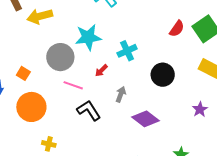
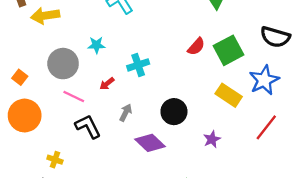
cyan star: (88, 37) -> (96, 45), size x0.6
black circle: (163, 75) -> (174, 112), moved
yellow cross: (49, 144) -> (55, 160), moved

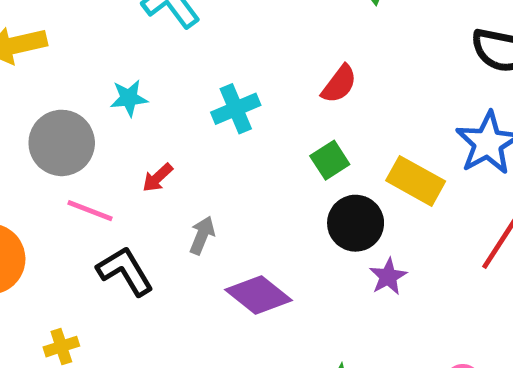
green square: (229, 50) -> (330, 160), moved, size x0.6
cyan cross: (138, 65) -> (236, 109), moved
black circle: (174, 112) -> (356, 223), moved
yellow cross: (55, 160) -> (61, 347), turned -32

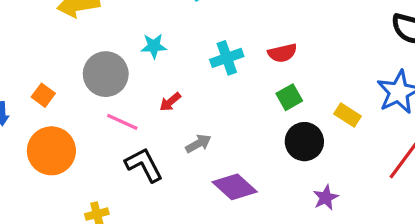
red semicircle: (339, 84) -> (282, 53), moved, turned 36
yellow rectangle: (416, 181) -> (347, 115), size x0.7
gray arrow: (202, 235) -> (198, 144), turned 35
purple star: (388, 277) -> (326, 198), moved

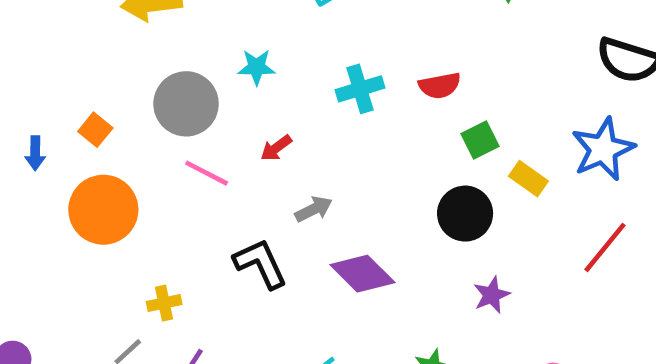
green square: (289, 97) -> (480, 140), moved
black L-shape: (144, 165) -> (260, 264), moved

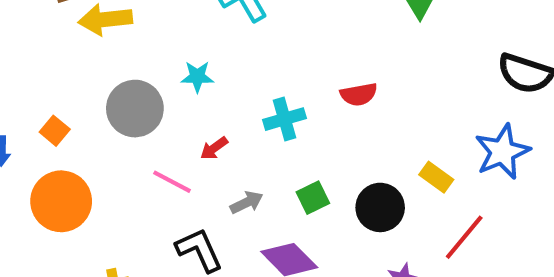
cyan cross: (360, 89) -> (284, 119), moved
green square: (480, 140) -> (313, 198), moved
pink line: (207, 173) -> (172, 182), moved
red line: (605, 247) -> (464, 237), moved

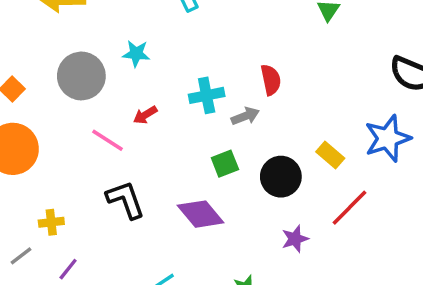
red semicircle: (359, 94) -> (271, 80), turned -96
gray arrow: (247, 202) -> (245, 116), moved

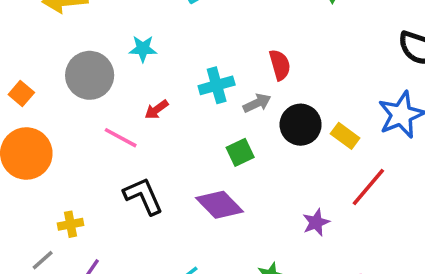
black circle: (281, 177) -> (301, 125), moved

